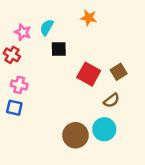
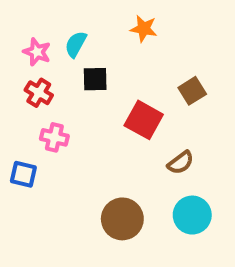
red cross: (12, 55) -> (39, 93), moved
brown square: (119, 72) -> (192, 91), moved
pink cross: (19, 85) -> (54, 137), moved
cyan circle: (104, 129) -> (192, 215), moved

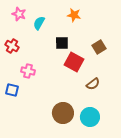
pink star: (37, 52) -> (19, 14), moved
black square: (95, 79) -> (62, 43), moved
red cross: (39, 93) -> (12, 46), moved
cyan circle: (192, 215) -> (90, 117), moved

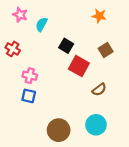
orange star: (74, 15) -> (99, 16), moved
black square: (62, 43) -> (66, 46), turned 32
blue square: (12, 90) -> (29, 96), moved
brown circle: (63, 113) -> (59, 130), moved

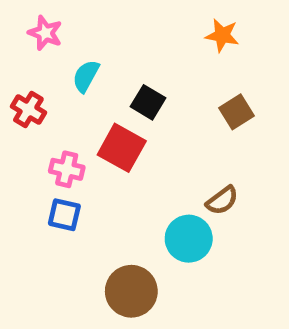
cyan semicircle: (42, 24) -> (86, 76), moved
red square: (79, 66) -> (122, 148), moved
cyan circle: (96, 125) -> (189, 239), moved

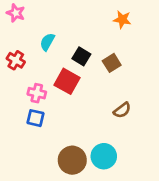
pink star: (45, 33) -> (16, 13), moved
brown square: (237, 112) -> (112, 63), moved
cyan circle: (189, 239) -> (104, 156), moved

